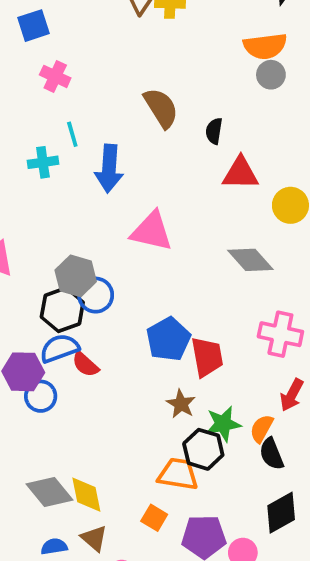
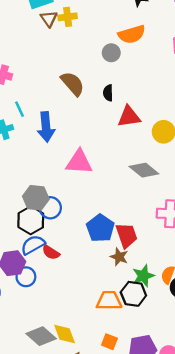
gray circle: (271, 75) -> (111, 53), moved
brown star: (181, 404) -> (119, 257), moved
orange trapezoid: (178, 474) -> (109, 301), moved

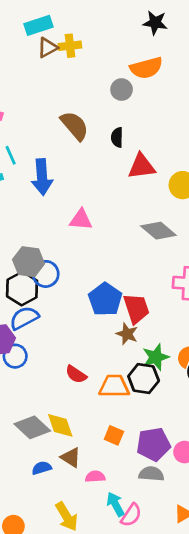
brown triangle: (49, 19) -> (48, 48), turned 36
pink triangle: (79, 162) -> (81, 220), size x0.7
red semicircle: (51, 252) -> (76, 374), moved

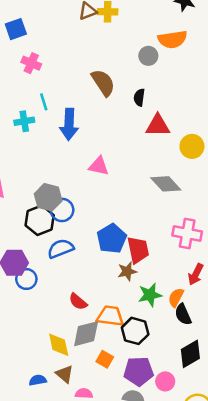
blue semicircle: (24, 318) -> (61, 249), moved
brown star: (127, 334) -> (127, 271), turned 30
black hexagon: (144, 378) -> (135, 331), moved
gray diamond: (32, 427) -> (86, 334), moved, turned -64

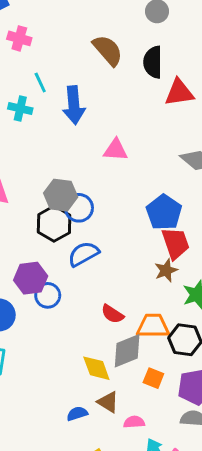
black semicircle: (139, 97) -> (153, 62), size x1.5
cyan cross: (24, 121) -> (20, 109), turned 30
blue pentagon: (112, 239) -> (164, 212), moved

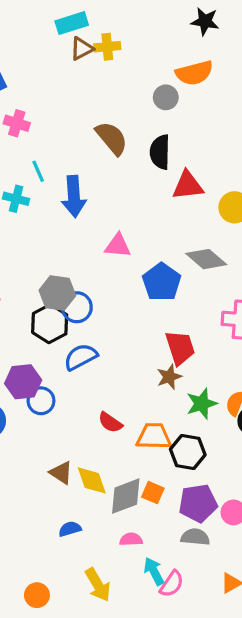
blue pentagon: (164, 212) -> (162, 282), moved
gray diamond: (127, 351) -> (126, 496), moved
brown triangle: (108, 402) -> (61, 473), moved

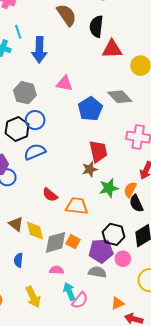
gray hexagon: (57, 293) -> (25, 93), moved
black hexagon: (188, 452) -> (113, 234), moved
blue semicircle: (70, 529) -> (18, 260), turned -72

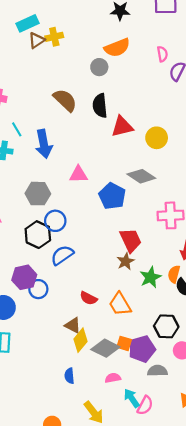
orange trapezoid: (77, 206) -> (120, 304), turned -115
brown triangle: (16, 224) -> (73, 325), moved
yellow diamond: (35, 231) -> (81, 340), turned 65
gray diamond: (56, 242) -> (105, 348), turned 55
purple pentagon: (101, 251) -> (142, 349), moved

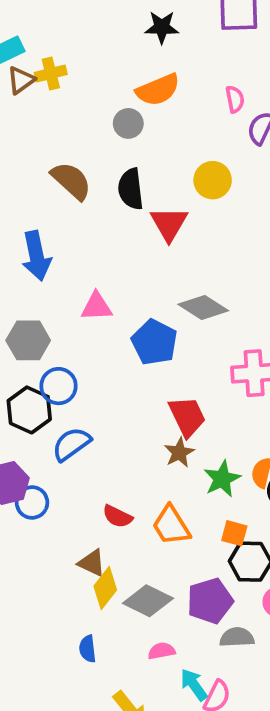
red triangle: (122, 127) -> (169, 224), turned -45
yellow circle: (157, 138) -> (213, 180), moved
orange square: (124, 343) -> (234, 533), moved

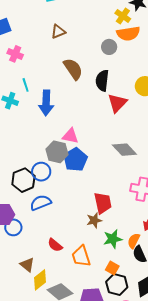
yellow cross: (51, 73) -> (123, 16), moved, turned 35
brown triangle: (21, 80) -> (58, 32), moved
gray hexagon: (28, 340) -> (57, 152), moved
blue pentagon: (154, 342) -> (75, 159), moved
brown triangle: (92, 563) -> (27, 265), moved

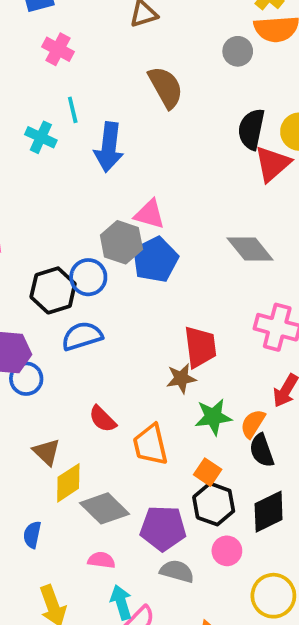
black semicircle: (102, 80) -> (251, 129), moved
red triangle: (117, 103) -> (272, 164), moved

